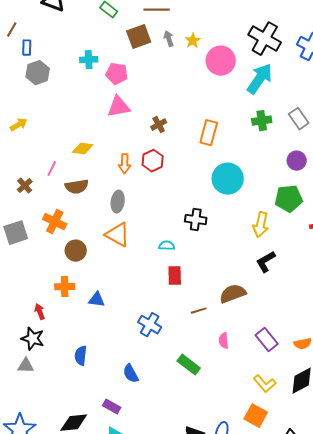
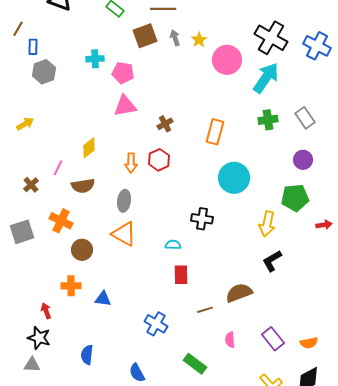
yellow diamond: (83, 149) -> (89, 148), turned -45

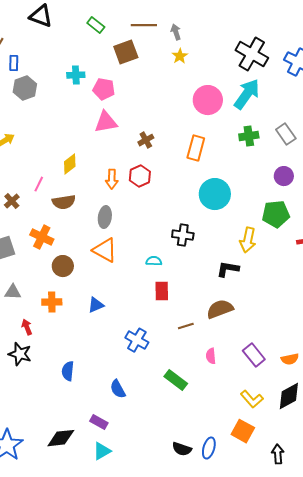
gray arrow: (175, 38) -> (176, 32), moved
pink circle: (227, 60) -> (208, 100), moved
black L-shape: (272, 261) -> (228, 269), moved, turned 40
blue triangle: (103, 299) -> (96, 305), moved, turned -30
gray triangle: (32, 365) -> (13, 292), moved

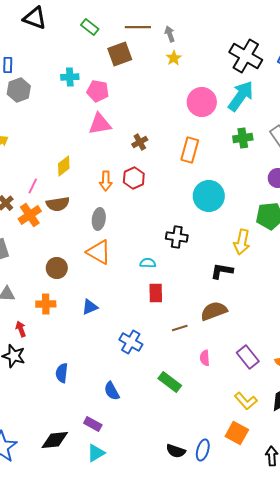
orange cross: (42, 237) -> (30, 215), moved, turned 30

